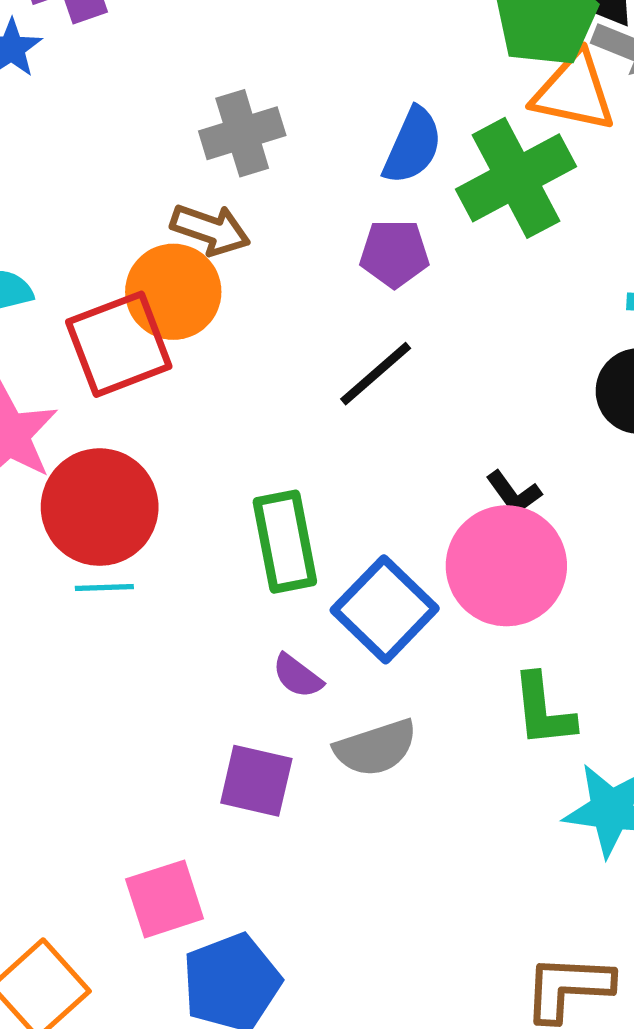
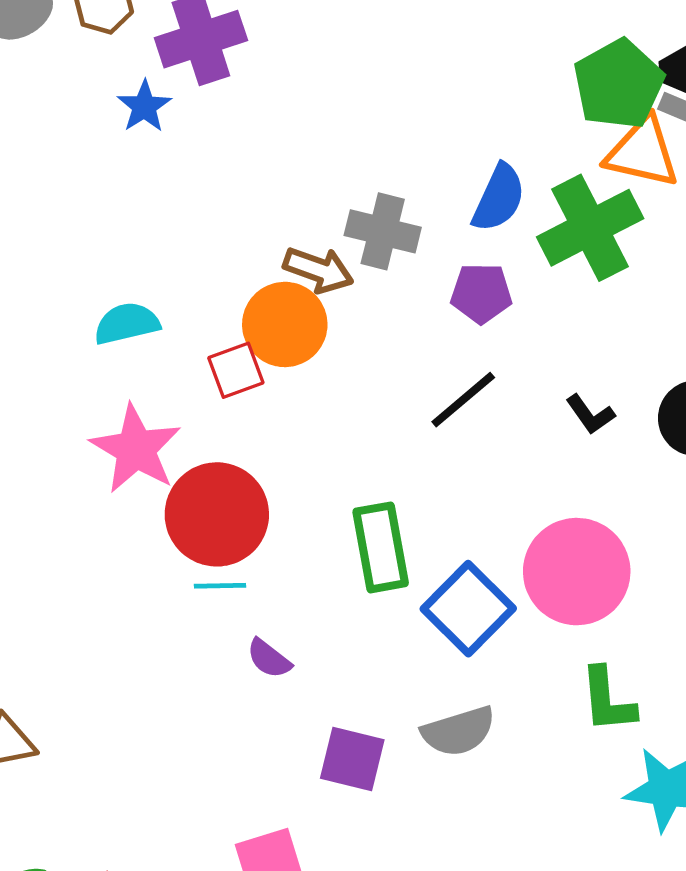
gray cross: (242, 133) -> (383, 231), moved, turned 30
red square: (119, 344) -> (236, 370), size x0.6
black L-shape: (514, 493) -> (590, 414), moved
purple semicircle: (297, 676) -> (269, 659), moved

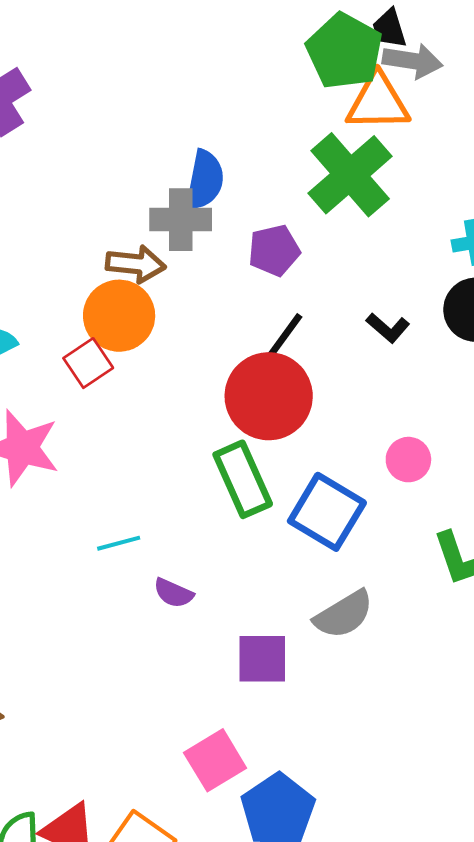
blue semicircle: (499, 198) -> (205, 180), moved
red circle: (217, 514) -> (269, 396), moved
pink circle: (577, 572) -> (408, 460), size x0.5

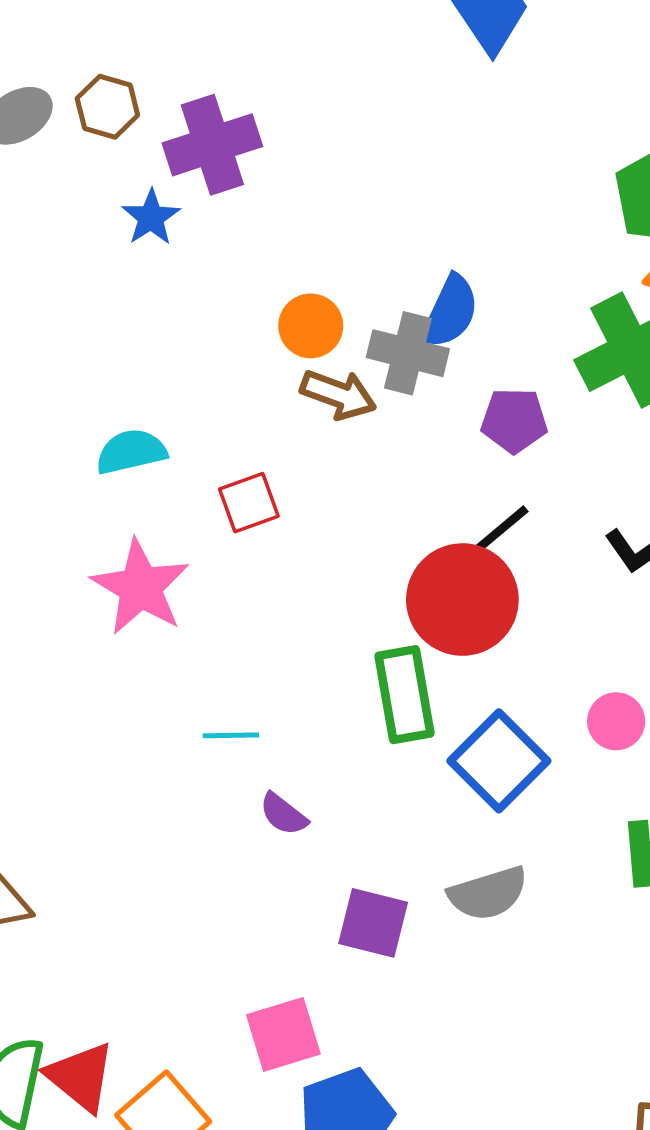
orange circle: (119, 316) -> (311, 326), moved, size x0.7

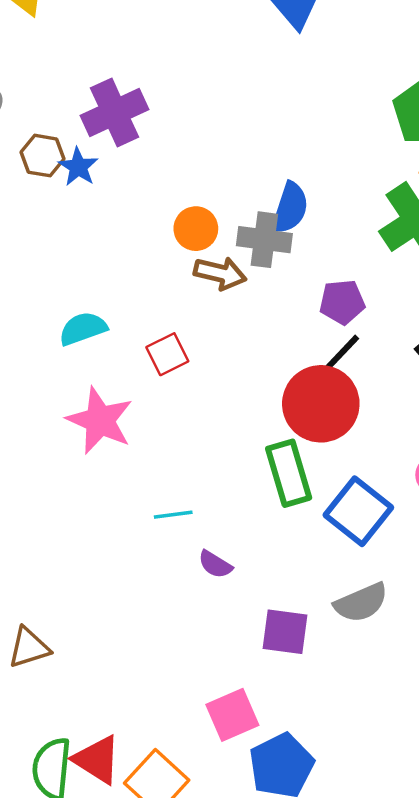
brown hexagon: (107, 107) -> (43, 156), moved
purple pentagon: (514, 420) -> (342, 302), moved

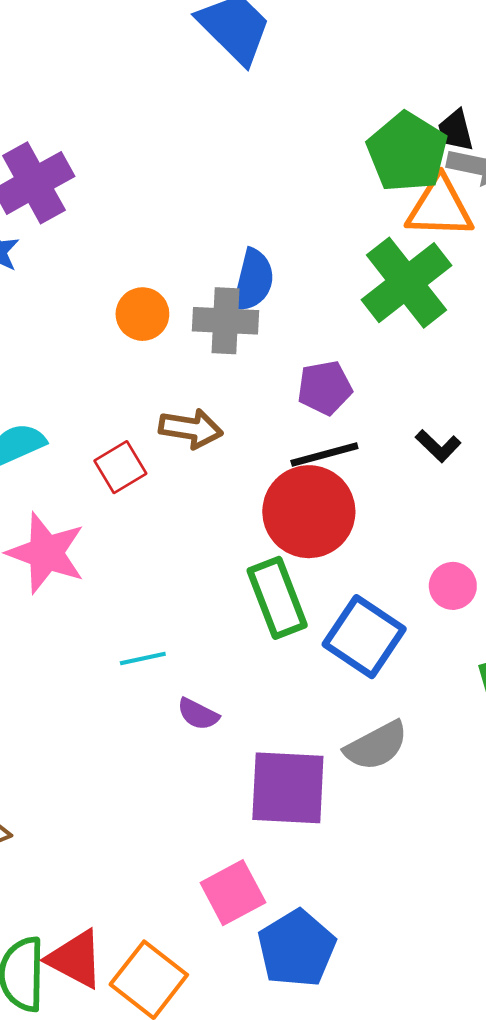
brown arrow: (220, 273) -> (191, 429), moved
black line: (338, 357) -> (324, 454), turned 36
purple square: (285, 632) -> (288, 788), size x1.4

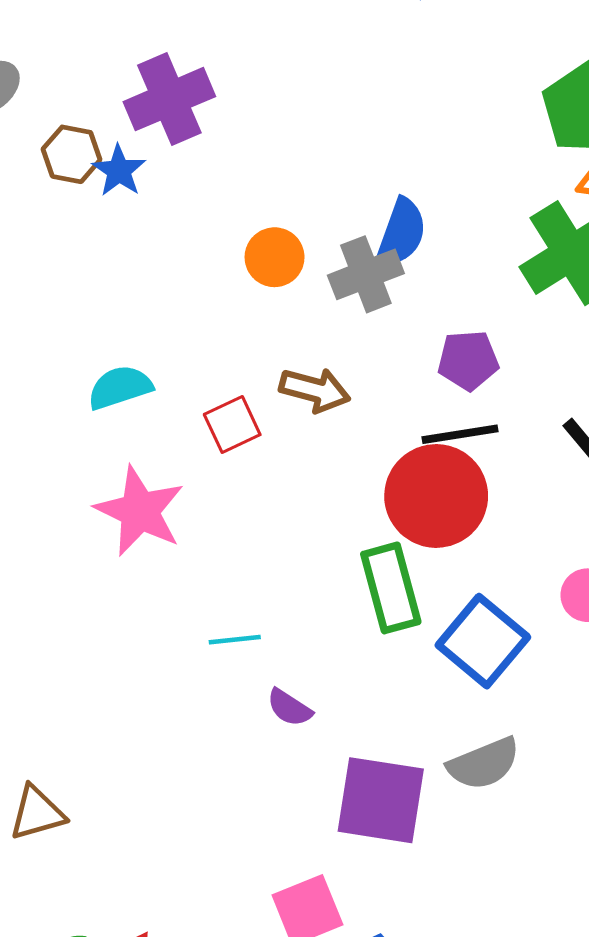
gray cross: (226, 321) -> (366, 274), turned -30

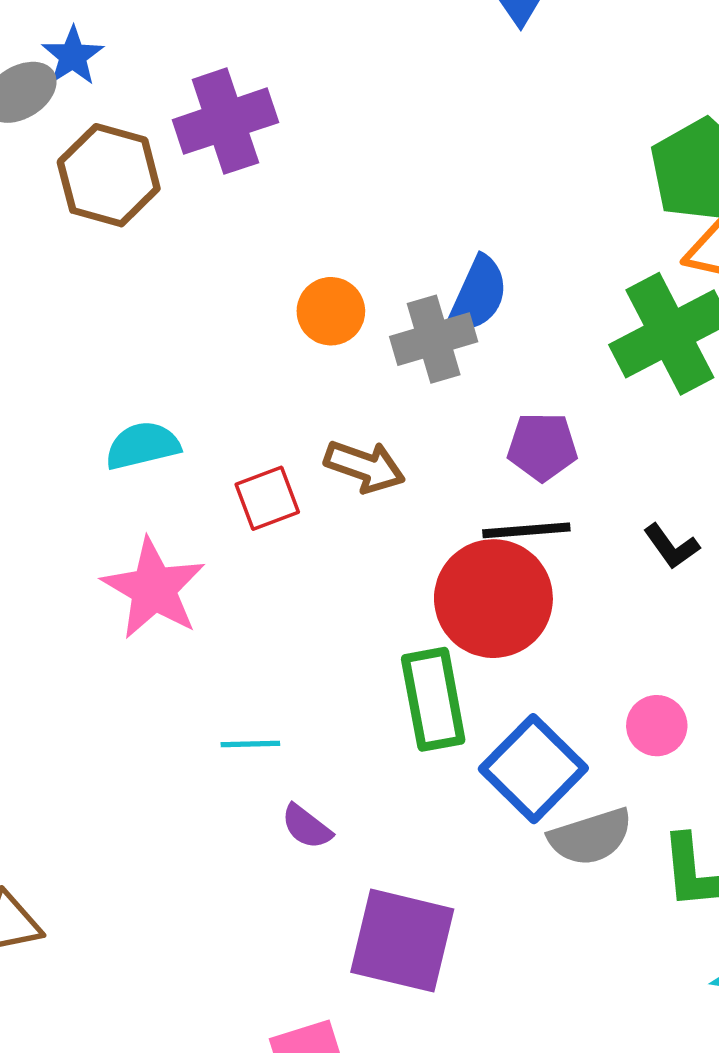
brown hexagon: (72, 154) -> (109, 175), size x1.5
blue star: (119, 171) -> (73, 56), moved
gray semicircle: (484, 764) -> (591, 837), moved

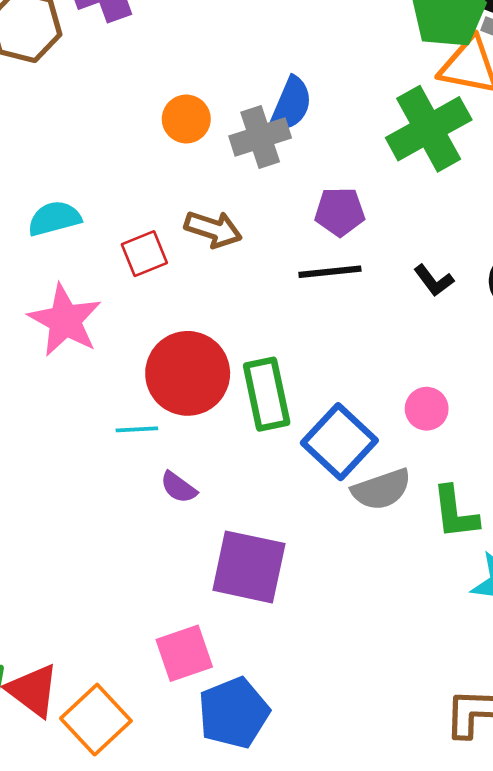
red circle: (493, 599) -> (188, 373), moved

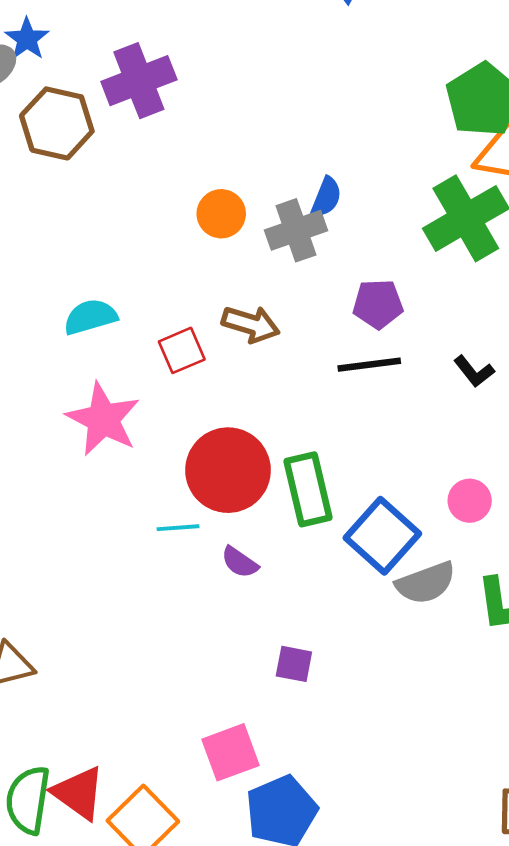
blue semicircle: (291, 105) -> (326, 197), size x0.7
purple semicircle: (179, 487) -> (240, 562), moved
purple square: (249, 567) -> (294, 664), size x0.5

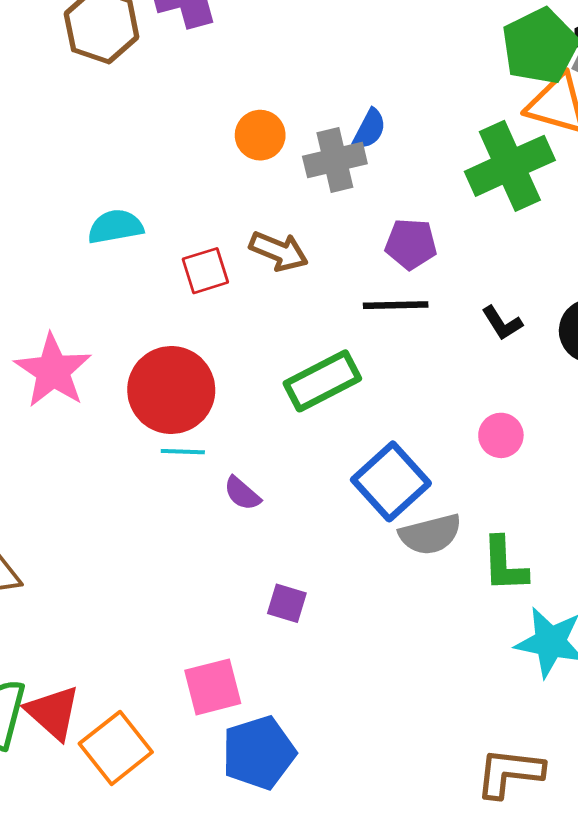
pink star: (103, 419) -> (53, 371), moved
red circle: (228, 470) -> (171, 390), moved
green rectangle: (308, 489) -> (322, 381), moved, turned 70
pink circle: (470, 501) -> (501, 435), moved

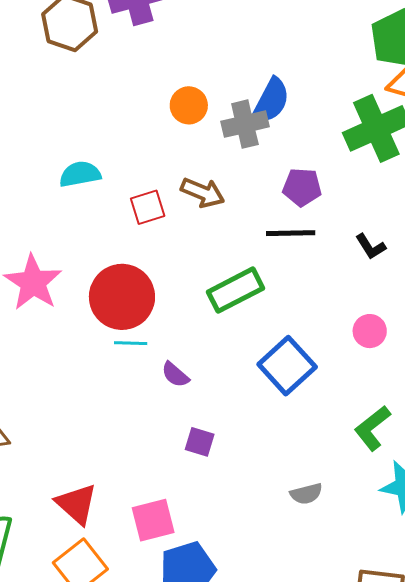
blue semicircle: (369, 129) -> (271, 101), size x1.5
gray semicircle: (430, 534) -> (306, 494), moved, size x0.7
green L-shape: (505, 564) -> (372, 428), turned 54
purple square: (287, 603) -> (200, 442), moved
red triangle: (53, 712) -> (77, 504), moved

